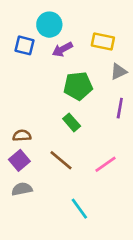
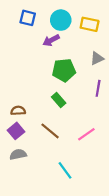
cyan circle: (49, 25) -> (61, 20), moved
yellow rectangle: (103, 42) -> (90, 24), moved
blue square: (25, 45) -> (28, 18), moved

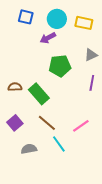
green rectangle: (59, 100) -> (39, 94), moved, size x1.5
brown semicircle: (18, 111) -> (15, 87), moved
gray semicircle: (18, 154) -> (29, 149), moved
cyan line: (65, 170) -> (59, 144), moved

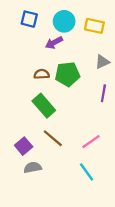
brown semicircle: (15, 87) -> (42, 74), moved
purple square: (15, 123) -> (24, 146), moved
cyan line: (59, 144) -> (87, 172), moved

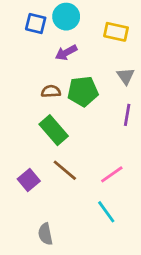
cyan circle: (64, 21) -> (66, 17), moved
gray triangle: (102, 62) -> (126, 76), turned -40
gray semicircle: (33, 167) -> (45, 234), moved, turned -90

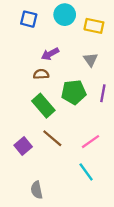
cyan circle: (66, 17) -> (65, 15), moved
purple arrow: (66, 53) -> (50, 54), moved
gray triangle: (126, 76) -> (91, 60), moved
green pentagon: (83, 91) -> (74, 92), moved

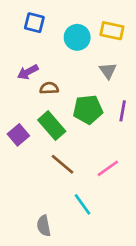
cyan circle: (65, 15) -> (77, 37), moved
purple arrow: (50, 54) -> (28, 72), moved
purple square: (23, 146) -> (18, 135), moved
cyan line: (86, 172) -> (82, 204), moved

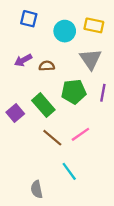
gray triangle: (108, 71) -> (91, 59), size x1.5
brown semicircle: (49, 88) -> (47, 66), moved
pink line: (108, 168) -> (80, 134), moved

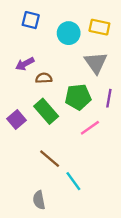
brown semicircle: (47, 66) -> (44, 78), moved
pink line: (80, 134) -> (90, 128), moved
brown line: (52, 138) -> (50, 159), moved

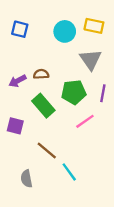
blue square: (31, 20) -> (20, 29), moved
purple arrow: (25, 64) -> (17, 81), moved
purple square: (17, 120) -> (15, 126), moved, turned -36
gray semicircle: (39, 200) -> (26, 179), moved

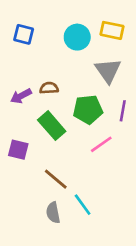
gray semicircle: (26, 179) -> (53, 213), moved

